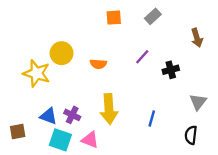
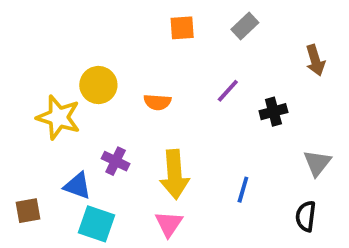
purple cross: (72, 115) -> (116, 161), moved
pink triangle: (90, 140) -> (169, 224), moved, turned 42

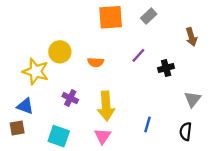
orange square: (182, 28) -> (111, 17), size x1.6
blue triangle: (77, 186) -> (25, 106), moved
blue line: (243, 190) -> (148, 125), moved

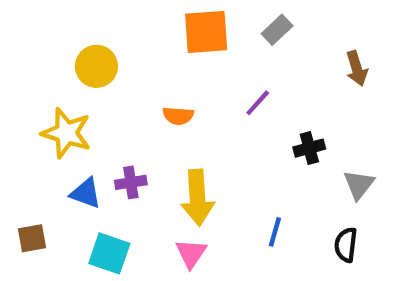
yellow circle: (60, 52) -> (96, 66), moved
black cross: (166, 68) -> (309, 148), moved
purple cross: (70, 98) -> (131, 182), turned -35
blue triangle: (25, 106) -> (86, 193), moved

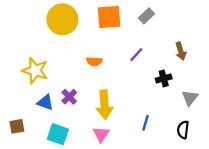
yellow circle: (96, 66) -> (62, 19), moved, size x1.4
brown arrow: (357, 68) -> (181, 51), moved
purple cross: (131, 182) -> (69, 97), turned -35

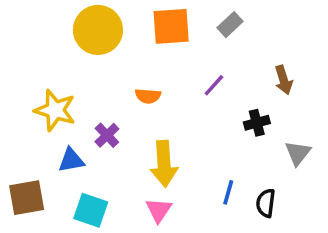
purple cross: (69, 97) -> (107, 135), moved
blue triangle: (45, 102) -> (71, 160), turned -30
brown square: (17, 126) -> (27, 198), size x1.5
black semicircle: (183, 130) -> (266, 203), moved

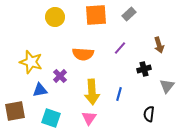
yellow circle: (98, 30) -> (55, 17), size x0.7
orange semicircle: (148, 96) -> (83, 54), size x1.5
blue line: (228, 192) -> (119, 94), moved

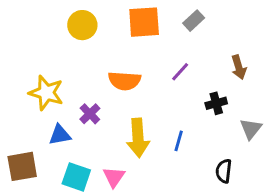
pink triangle: (89, 118) -> (114, 177), moved

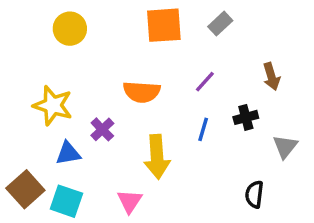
yellow circle: (82, 25) -> (70, 29), moved
blue line: (179, 141) -> (203, 129), moved
brown square: (22, 166) -> (25, 189), turned -32
cyan square: (76, 177) -> (66, 201), moved

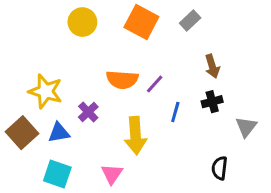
orange square: (164, 25) -> (141, 22), turned 32
yellow circle: (70, 29) -> (82, 22), moved
brown arrow: (271, 76) -> (212, 66), moved
purple line: (205, 82) -> (155, 84), moved
brown square: (25, 189) -> (22, 133), moved

